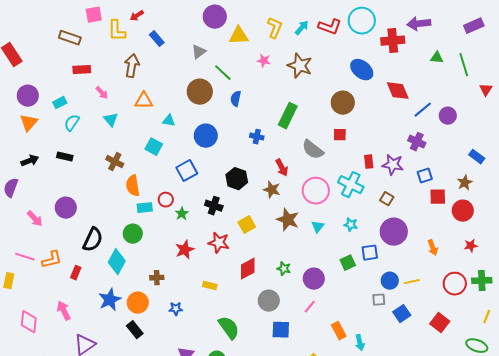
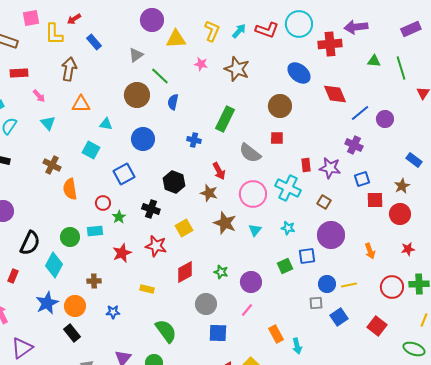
cyan rectangle: (145, 208) -> (95, 231), moved

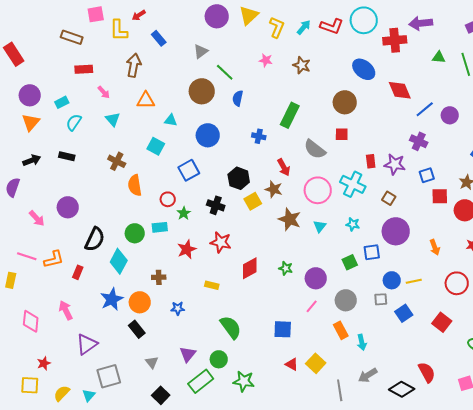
yellow triangle: (176, 39) -> (249, 15), moved, turned -40
brown star: (237, 69) -> (302, 65), size x0.7
yellow square: (184, 228) -> (253, 201), moved
gray circle: (206, 304) -> (346, 300), moved

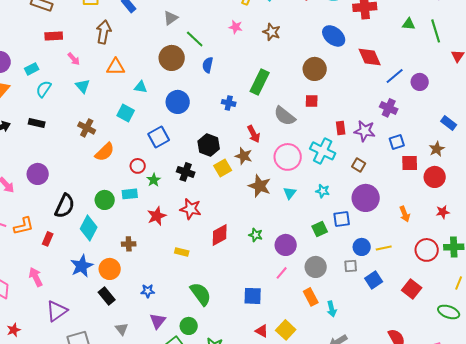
orange semicircle: (135, 185) -> (105, 152), turned -125
blue star: (178, 308) -> (148, 291), moved

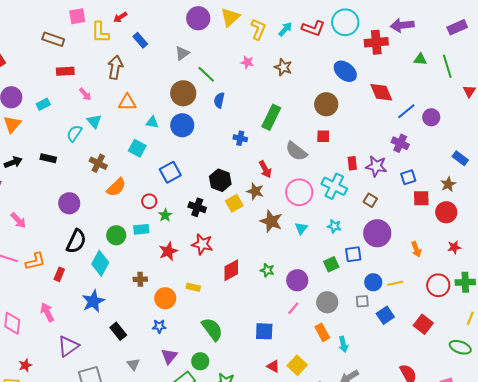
cyan semicircle: (44, 89) -> (74, 133), moved
blue circle: (178, 102) -> (182, 125), moved
purple circle: (38, 174) -> (69, 203), moved
orange circle: (110, 269) -> (165, 298), moved

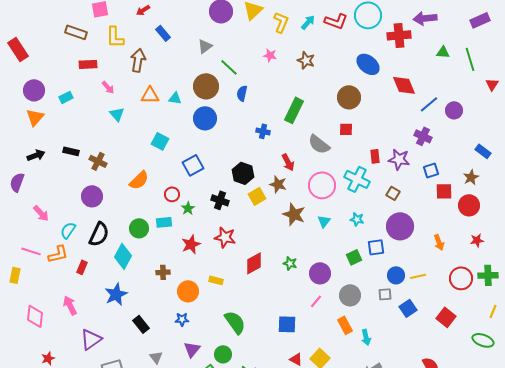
yellow L-shape: (100, 32) -> (115, 37), moved
cyan triangle: (152, 122) -> (175, 98), moved
cyan semicircle: (74, 133) -> (68, 230), moved
brown cross: (98, 163) -> (98, 161), moved

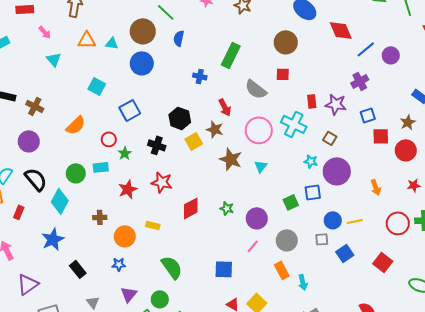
purple cross: (423, 136) -> (360, 81), turned 36
cyan star: (357, 219) -> (311, 161), moved
black semicircle: (99, 234) -> (36, 179), turned -65

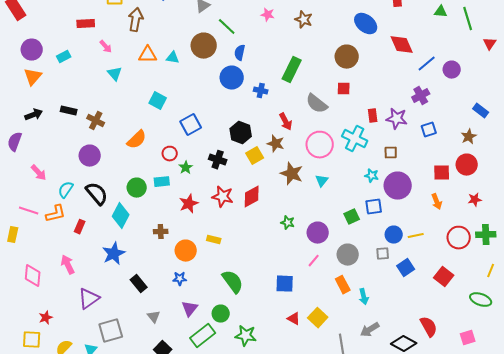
blue circle: (142, 63) -> (232, 78), moved
red square: (381, 136) -> (442, 173), moved
brown square: (330, 138) -> (391, 153), turned -32
red diamond: (191, 208) -> (252, 197), moved

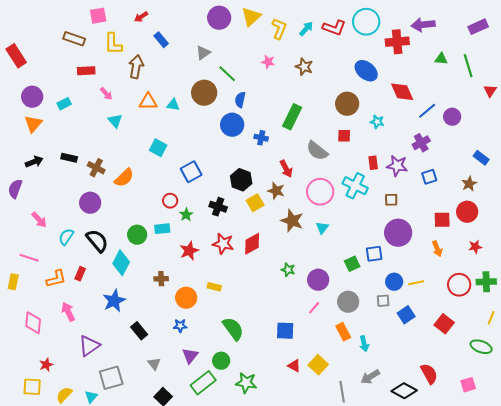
orange semicircle: (137, 140) -> (124, 178), moved
cyan star: (372, 176) -> (377, 122), moved
orange L-shape: (56, 214) -> (56, 279), moved

